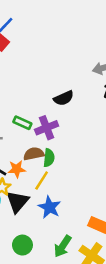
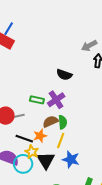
black semicircle: (64, 98) -> (64, 75), turned 56

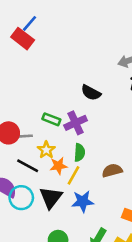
brown semicircle: (50, 122) -> (112, 170), moved
orange star: (40, 136) -> (58, 166), moved
yellow star: (32, 152) -> (46, 150), moved
blue star: (71, 159) -> (83, 201), turned -30

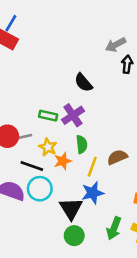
black semicircle: (91, 93) -> (83, 83), turned 30
yellow line: (73, 175) -> (92, 167), moved
cyan circle: (21, 198) -> (40, 189), moved
black triangle: (51, 198) -> (71, 209), moved

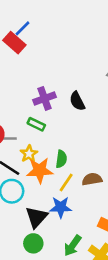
purple cross: (73, 115) -> (45, 98), moved
orange star: (63, 161) -> (40, 170), size x1.5

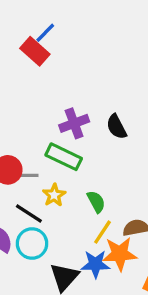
green rectangle: (36, 124) -> (64, 157), size x1.5
green semicircle: (61, 159) -> (96, 202), turned -36
orange star: (40, 170) -> (120, 254), moved

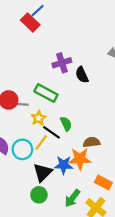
purple cross: (74, 123) -> (62, 63), moved
black line: (29, 214) -> (52, 132), moved
yellow line: (102, 232) -> (41, 143), moved

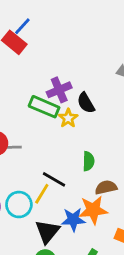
green rectangle: (46, 93) -> (44, 107), moved
yellow star: (39, 118) -> (68, 118), moved
green semicircle: (66, 124) -> (89, 161), moved, turned 32

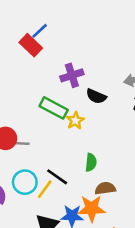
purple cross: (59, 90) -> (72, 75), moved
black semicircle: (86, 103) -> (96, 96), moved, turned -42
cyan circle: (19, 205) -> (25, 182), moved

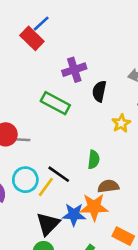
black semicircle: (96, 96) -> (99, 91), turned 78
yellow star: (75, 121) -> (121, 123), moved

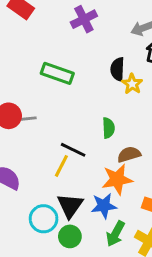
purple cross: (74, 70) -> (84, 19), moved
black semicircle: (99, 91) -> (117, 69), moved
cyan circle: (25, 180) -> (44, 219), moved
blue star: (74, 215) -> (104, 206), moved

